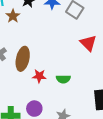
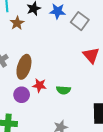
purple circle: (34, 109) -> (22, 95), moved

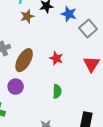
red star: (40, 85) -> (56, 58), moved
green semicircle: (63, 90) -> (57, 91), turned -104

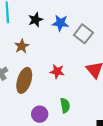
brown star: (27, 16) -> (22, 46), moved
purple circle: (16, 87) -> (40, 114), moved

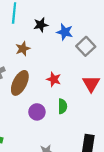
green semicircle: (65, 105) -> (62, 106), moved
purple circle: (40, 114) -> (37, 112), moved

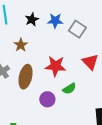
red star: (54, 79) -> (56, 66), size x1.5
green semicircle: (62, 106) -> (69, 89), turned 72

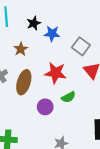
blue star: (55, 21) -> (52, 34), moved
gray square: (77, 29) -> (81, 46), moved

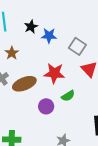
brown star: (21, 49) -> (12, 53), moved
brown ellipse: (24, 82) -> (24, 84), turned 55

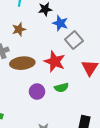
gray square: (77, 46) -> (74, 40), moved

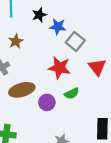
brown ellipse: (22, 63) -> (22, 90), moved

